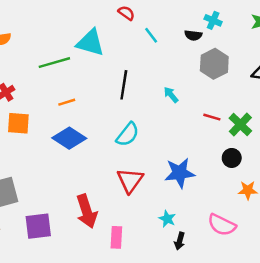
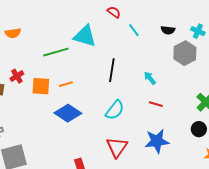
cyan cross: (213, 20) -> (198, 31), moved
red line: (212, 117) -> (156, 104), moved
orange square: (18, 123) -> (41, 86), moved

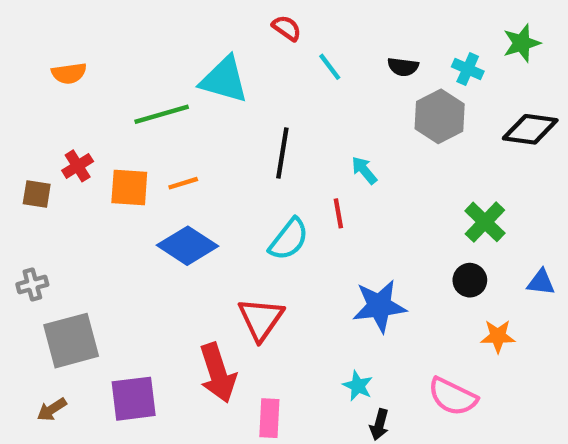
red line: (156, 104) -> (338, 213), moved, turned 64
red triangle: (117, 147) -> (261, 319), moved

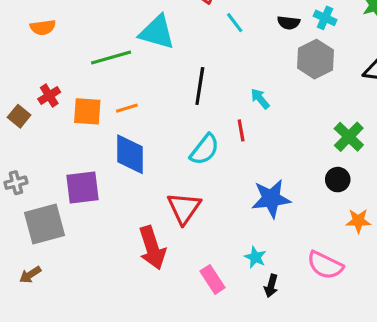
cyan cross: (468, 69) -> (325, 18), moved
brown square: (37, 194) -> (19, 116), turned 30
blue diamond: (188, 246) -> (130, 154), turned 57
purple square: (134, 399) -> (82, 187), moved
pink rectangle: (269, 418) -> (212, 279), moved, turned -36

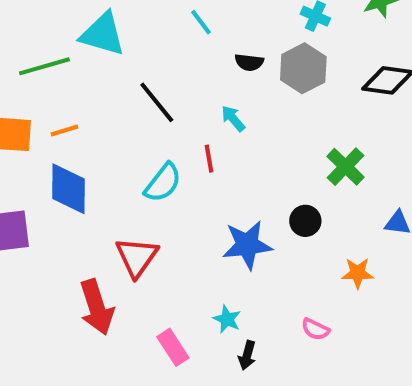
black semicircle: (289, 23) -> (249, 62), moved
black line: (200, 86) -> (157, 102), turned -48
black circle: (338, 180) -> (305, 221), moved
pink semicircle: (325, 265) -> (315, 329), size x0.6

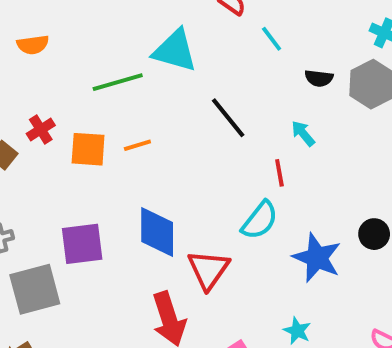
cyan semicircle: (163, 183) -> (260, 220), moved
blue diamond: (69, 189) -> (157, 232), moved
blue star: (247, 245) -> (317, 258), turned 30

